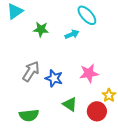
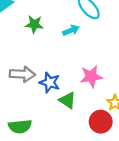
gray arrow: (31, 71) -> (22, 74), turned 60
green triangle: (70, 104) -> (67, 100), moved

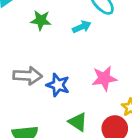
green triangle: (67, 100) -> (78, 122), moved

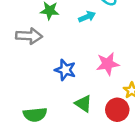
gray arrow: (28, 76) -> (29, 36), moved

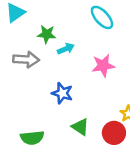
cyan arrow: (87, 17) -> (66, 49), moved
pink star: (108, 64) -> (103, 66), moved

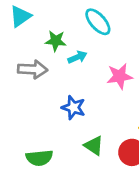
cyan ellipse: (102, 17) -> (98, 22), moved

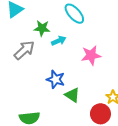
gray arrow: (33, 69) -> (24, 50), turned -45
green triangle: (94, 146) -> (72, 95), moved

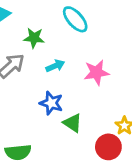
cyan arrow: (59, 41) -> (55, 66), moved

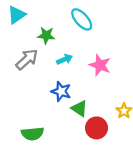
pink star: (96, 72) -> (100, 65), turned 30
red circle: (108, 147) -> (97, 128), moved

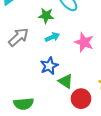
green star: (46, 35) -> (46, 16), moved
blue star: (61, 91) -> (49, 66), turned 30

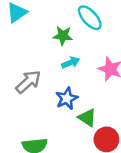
gray arrow: (18, 37) -> (28, 82), moved

